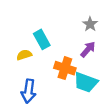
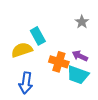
purple arrow: (88, 49) -> (80, 56), moved, turned -105
yellow semicircle: (24, 55) -> (22, 50), size x1.5

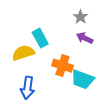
gray star: (82, 22) -> (80, 17), moved
purple arrow: (80, 56) -> (85, 38), moved

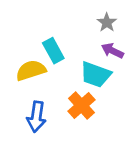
orange cross: (62, 66) -> (81, 105), moved, turned 30
cyan trapezoid: (83, 79) -> (96, 75), moved

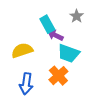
cyan rectangle: (53, 51) -> (47, 24), moved
purple arrow: (112, 51) -> (55, 35), moved

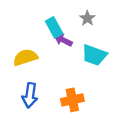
cyan trapezoid: (69, 53) -> (94, 55), moved
orange cross: (58, 76) -> (72, 100), moved, turned 30

